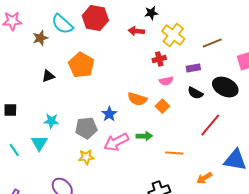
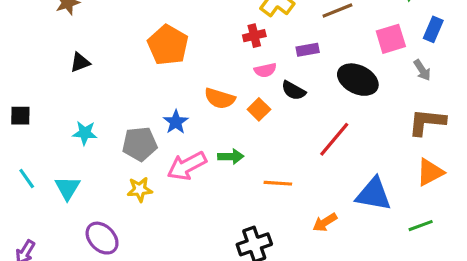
orange pentagon: (81, 65) -> (168, 45), moved
black semicircle: (195, 93) -> (294, 91), moved
cyan triangle: (39, 143) -> (67, 188), moved

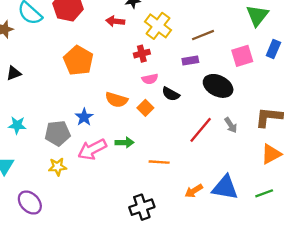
purple rectangle: (308, 50) -> (190, 61), moved
gray arrow: (422, 70) -> (231, 125), moved
blue triangle: (374, 194) -> (225, 188), moved

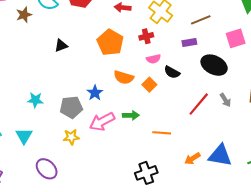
orange pentagon: (78, 61) -> (110, 42), moved
black triangle: (14, 73) -> (61, 46), moved

